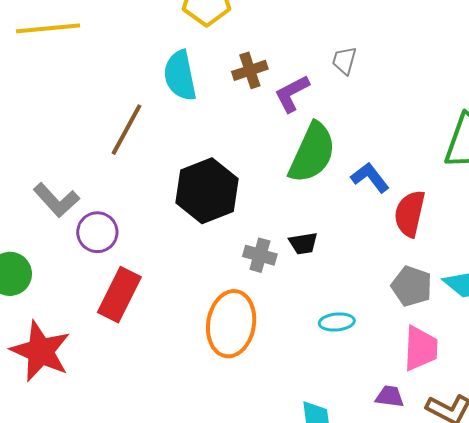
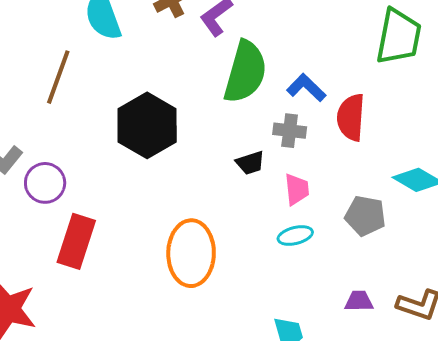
gray cross: (260, 255) -> (290, 131), moved
gray pentagon: (412, 286) -> (365, 216), moved
pink trapezoid: (421, 348) -> (297, 189), moved, size x0.7

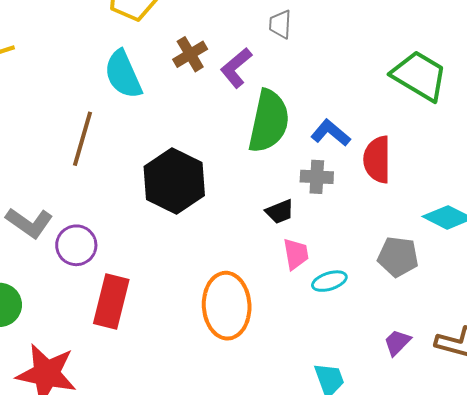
green trapezoid: (399, 37) -> (419, 76), turned -66
pink trapezoid: (297, 189) -> (296, 254), moved
purple trapezoid: (359, 301) -> (397, 342), turned -40

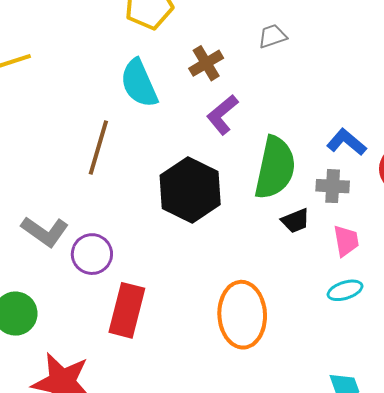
gray trapezoid: (280, 24) -> (272, 36), moved, turned 68
purple L-shape: (236, 68) -> (222, 115), moved
green semicircle: (269, 121) -> (275, 168), moved
pink trapezoid: (296, 254) -> (346, 241), moved

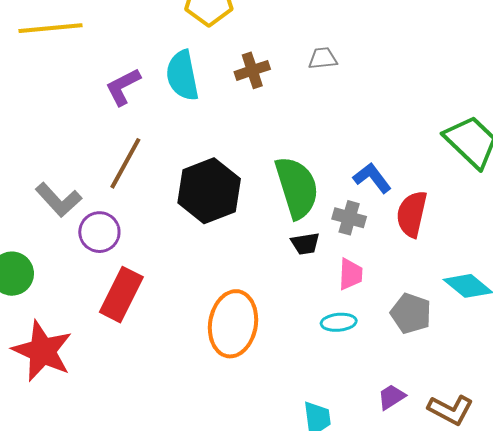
purple L-shape: (222, 115) -> (123, 87), moved
brown line: (98, 148) -> (125, 163), moved
green semicircle: (275, 168) -> (297, 187), turned -42

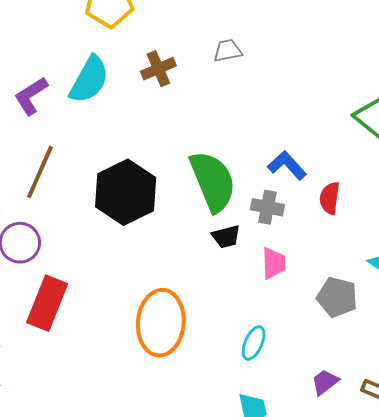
cyan semicircle: (182, 76) -> (89, 80), turned -135
red semicircle: (412, 214) -> (330, 198), size x0.7
cyan ellipse: (339, 322) -> (254, 343), moved, turned -56

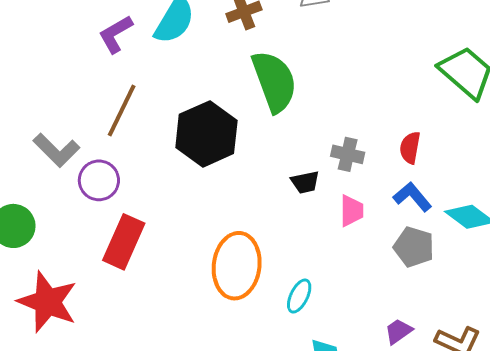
blue L-shape: (287, 165) -> (412, 197), moved
green semicircle: (213, 181) -> (274, 81), moved
cyan ellipse: (254, 343) -> (299, 296), moved

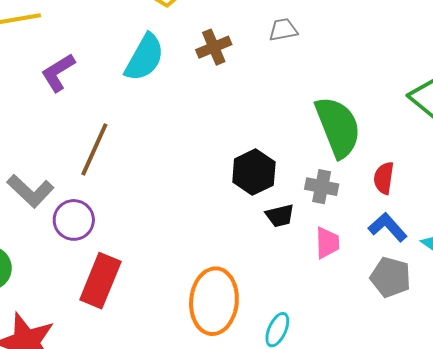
purple L-shape: (116, 34) -> (58, 73), moved
green semicircle: (274, 81) -> (338, 127), moved
black hexagon: (206, 134) -> (254, 172), moved, size x0.7

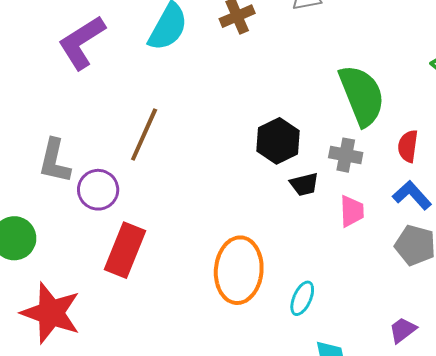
purple L-shape: (58, 73) -> (82, 42), size x1.4
brown line: (94, 149) -> (144, 135), moved
gray L-shape: (30, 191) -> (55, 161), turned 60

